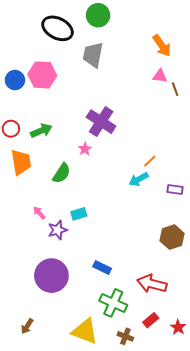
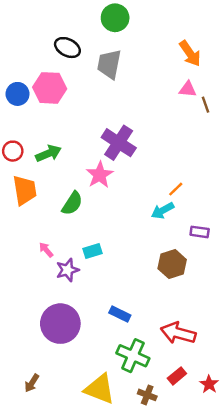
black ellipse: (58, 28) -> (67, 48), moved, size x0.7
pink star: (85, 149) -> (100, 175), size x1.6
purple rectangle: (175, 189) -> (200, 232), moved
brown hexagon: (172, 237) -> (172, 264), moved

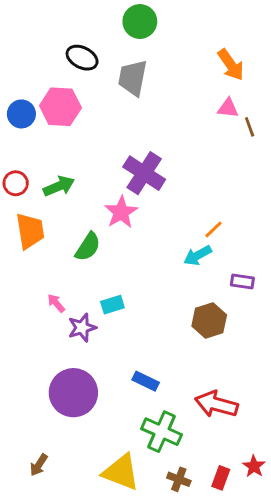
red rectangle: (177, 376) -> (221, 478), moved, turned -30

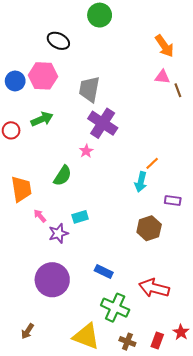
gray trapezoid: (133, 78) -> (89, 89), moved
green arrow: (59, 186) -> (42, 119), moved
pink star: (121, 212) -> (86, 151), size x0.6
orange trapezoid: (30, 231) -> (21, 189), moved
cyan arrow: (198, 255) -> (141, 182), turned -48

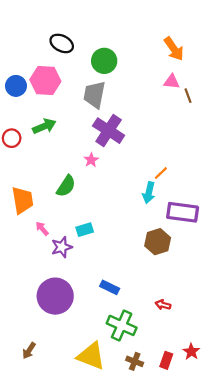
green circle: (100, 15) -> (104, 61), moved
purple rectangle: (173, 200) -> (183, 212), size x1.8
red arrow: (154, 288) -> (163, 305), size x0.5

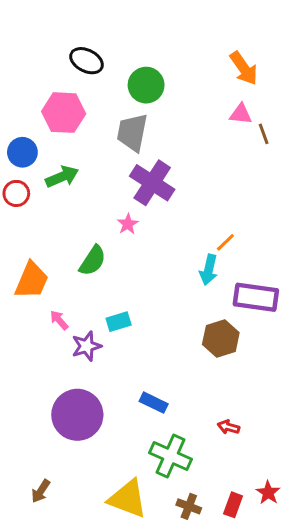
blue circle: (16, 86) -> (22, 152), moved
orange trapezoid: (23, 200) -> (32, 280), turned 32

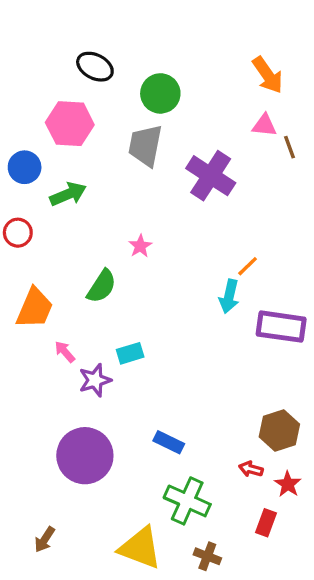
purple cross: (152, 183) -> (211, 176), moved
red circle: (16, 193) -> (18, 233), moved
brown hexagon: (221, 338) -> (279, 430), moved
red star: (268, 493) -> (288, 484), moved
red rectangle: (233, 505) -> (266, 523), moved

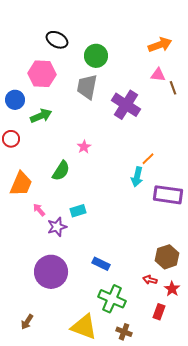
orange arrow: (268, 75) -> (160, 45), turned -75

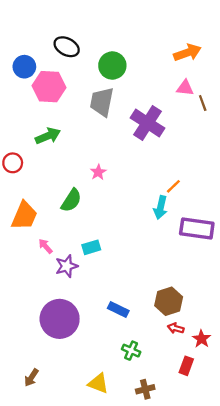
blue circle: (15, 100) -> (24, 67), moved
brown hexagon: (167, 257) -> (169, 301), moved
green cross: (112, 299) -> (131, 351), size x0.6
yellow triangle: (84, 327) -> (98, 383), size x0.7
brown cross: (124, 332) -> (145, 389), turned -35

